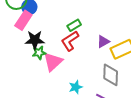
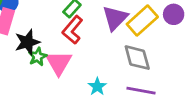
purple triangle: (103, 42) -> (115, 18), size x1.5

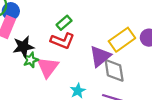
purple triangle: (115, 18) -> (100, 56), moved
red L-shape: (72, 30) -> (62, 41), turned -115

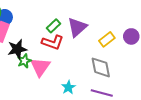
yellow rectangle: (122, 40) -> (107, 39), size x0.7
purple triangle: (100, 56) -> (77, 27), moved

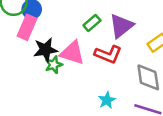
red L-shape: (53, 42) -> (108, 54), moved
pink triangle: (40, 67) -> (72, 53), moved, turned -50

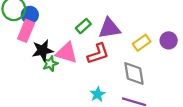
purple triangle: (121, 26) -> (109, 28), turned 30
red L-shape: (108, 54) -> (98, 54), turned -40

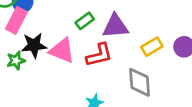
green star: (50, 64) -> (16, 61), moved

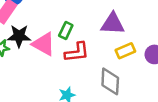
green rectangle: (85, 21) -> (66, 31), moved, turned -35
purple triangle: (115, 26) -> (113, 24), moved

